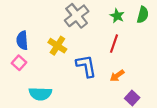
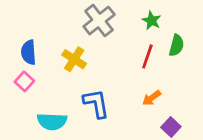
green semicircle: (143, 15) -> (176, 45), moved
blue L-shape: (86, 66) -> (96, 103), moved

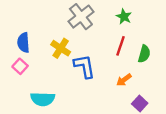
green semicircle: (176, 45) -> (144, 54), moved
blue L-shape: (96, 103) -> (84, 66), moved

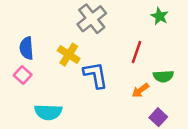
green star: (124, 17) -> (160, 16), moved
green semicircle: (144, 54) -> (163, 76), moved, turned 72

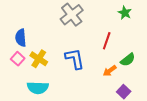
yellow cross: (69, 55) -> (39, 59), moved
green semicircle: (163, 76) -> (128, 60), turned -35

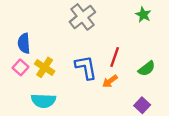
red line: (107, 41) -> (115, 57), moved
orange arrow: (110, 71) -> (110, 81), moved

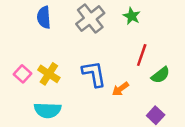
green star: (143, 15) -> (132, 16), moved
blue semicircle: (24, 43) -> (44, 17), moved
red line: (115, 57) -> (142, 55), moved

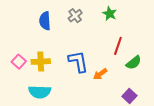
blue semicircle: (44, 17) -> (45, 21), moved
gray cross: (90, 19) -> (75, 16), size x0.6
yellow cross: (49, 74) -> (41, 62), turned -36

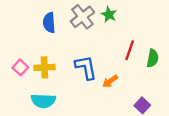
green star: (110, 14) -> (109, 15), moved
gray cross: (75, 16) -> (82, 17), size x1.5
green semicircle: (134, 63) -> (153, 58), moved, turned -42

